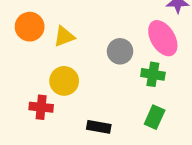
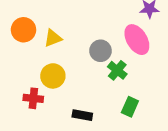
green cross: (153, 74) -> (117, 70), moved, turned 30

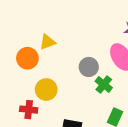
orange circle: (24, 30) -> (27, 58), moved
yellow triangle: (53, 38) -> (47, 42), moved

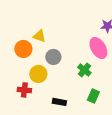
yellow triangle: (47, 42) -> (39, 36), turned 40
gray circle: (89, 67) -> (53, 57), moved

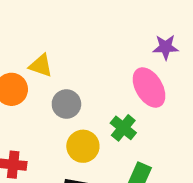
yellow circle: (38, 74) -> (83, 146), moved

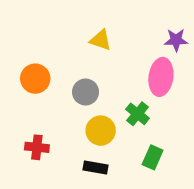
yellow triangle: (41, 65) -> (101, 40), moved
pink ellipse: (149, 87) -> (161, 77), turned 39

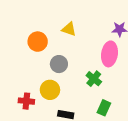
orange circle: (35, 79) -> (38, 42), moved
yellow circle: (101, 131) -> (50, 90), moved

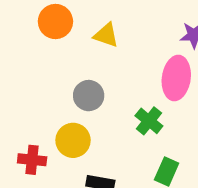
orange circle: (38, 42) -> (55, 22), moved

